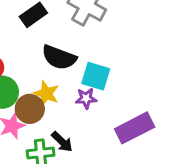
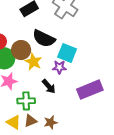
brown circle: (30, 109) -> (21, 50), moved
black arrow: (62, 142) -> (49, 86), moved

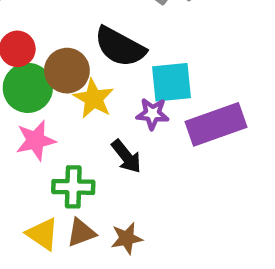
cyan square: (67, 53) -> (171, 82), turned -30
purple rectangle: (90, 90) -> (216, 124), moved

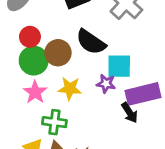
yellow star: (94, 99) -> (70, 88), moved, turned -30
pink star: (36, 140) -> (35, 92), turned -30
black arrow: (126, 156) -> (130, 113), moved

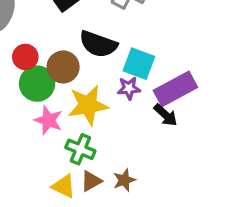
cyan square: (119, 66) -> (139, 64), turned 35
yellow star: (70, 88) -> (88, 105), size x1.4
green cross: (54, 122) -> (80, 149), turned 30

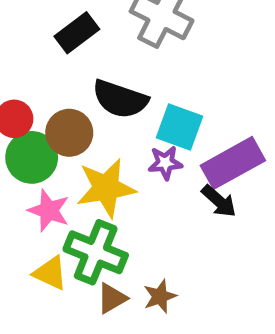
green cross: (80, 149) -> (96, 252), size x1.4
yellow triangle: (64, 186) -> (50, 273), moved

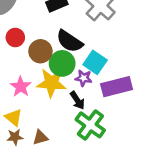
green circle: (32, 157) -> (62, 63), moved
black arrow: (219, 201) -> (77, 100), moved
green cross: (96, 252) -> (90, 125), moved
brown star: (160, 296) -> (15, 137), moved

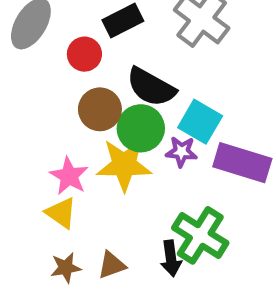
red circle: (15, 37) -> (84, 54), moved
purple rectangle: (117, 87) -> (242, 163), turned 36
black arrow: (77, 100) -> (171, 258), moved, turned 30
yellow triangle: (14, 117) -> (61, 213), moved

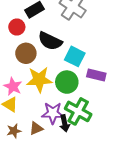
green circle: (141, 128) -> (67, 82), moved
purple star: (181, 152) -> (53, 113), moved, size x1.5
purple rectangle: (242, 163) -> (96, 75), size x0.7

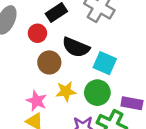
purple rectangle: (96, 75) -> (132, 103), moved
yellow star: (39, 79) -> (66, 91), size x0.7

